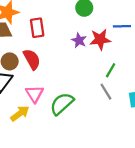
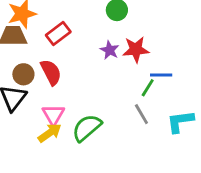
blue line: (122, 26) -> (161, 75), moved
red rectangle: (37, 28) -> (58, 33), turned 60
yellow arrow: (20, 113) -> (50, 133), moved

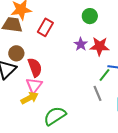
red rectangle: (58, 33) -> (45, 27), turned -30
red semicircle: (51, 72) -> (35, 67), moved
green semicircle: (87, 128) -> (55, 116), moved

